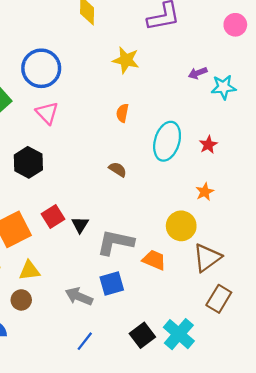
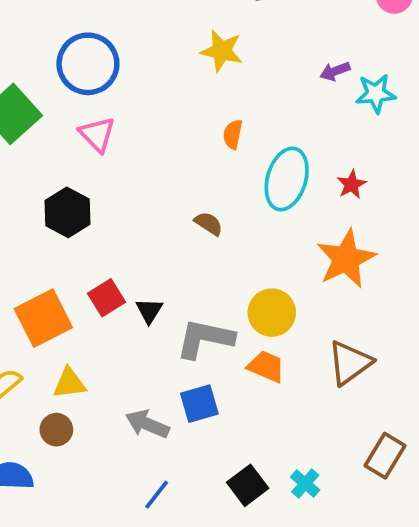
orange semicircle: (122, 113) -> (233, 134), moved
orange star: (205, 192) -> (346, 259), size x2.0
yellow circle: (181, 226) -> (272, 313), moved
brown rectangle: (219, 299) -> (385, 456), moved
cyan cross: (179, 334) -> (305, 483), size x0.6

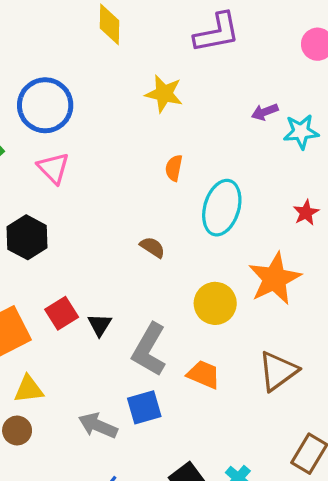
red star: (352, 185) -> (306, 213), moved
yellow circle: (272, 313) -> (215, 303), moved
gray L-shape: (205, 339) -> (149, 350), turned -72

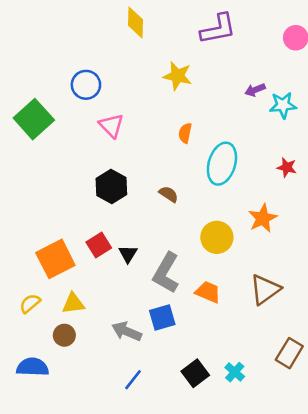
blue circle: (45, 105) -> (86, 85), size x0.7
pink triangle: (53, 168) -> (111, 125), moved
red star: (306, 213) -> (287, 167), turned -30
black hexagon: (27, 237) -> (111, 186), moved
orange star: (275, 279) -> (263, 218), size x0.7

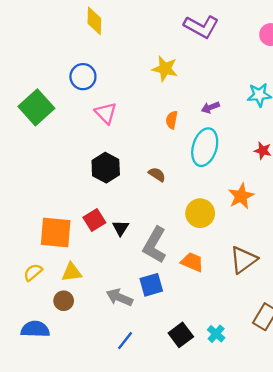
yellow diamond: (136, 22) -> (94, 21), moved
purple L-shape: (218, 29) -> (201, 27), turned 40
purple arrow: (255, 90) -> (210, 107), moved
orange square: (55, 259) -> (56, 232), turned 32

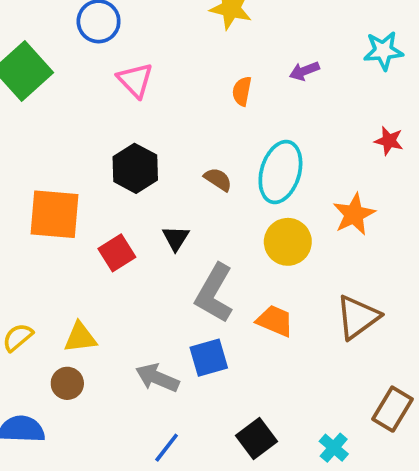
cyan ellipse: (205, 147) -> (280, 172), moved
black triangle: (121, 228) -> (176, 238), moved
orange square: (56, 232) -> (54, 214), moved
cyan cross: (216, 334) -> (334, 448), moved

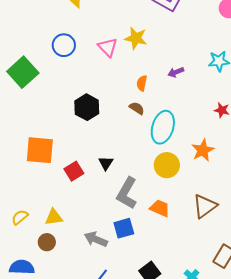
pink triangle: (135, 80) -> (108, 47), moved
black hexagon: (135, 168) -> (87, 107), moved
brown semicircle: (218, 179) -> (137, 108), moved

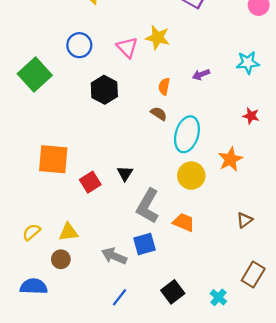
black hexagon: (87, 107) -> (104, 90), moved
brown triangle: (205, 206) -> (245, 220), moved, size x0.6

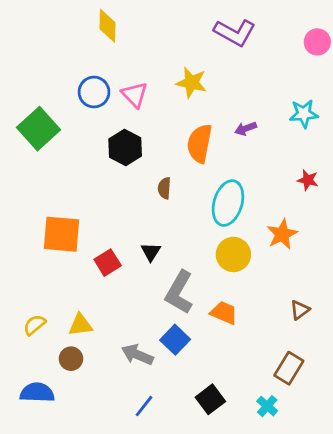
pink triangle: (127, 47) -> (135, 95), moved
orange semicircle: (164, 86) -> (200, 143), size x1.8
brown semicircle: (159, 114) -> (164, 188), moved, turned -119
blue square: (145, 244) -> (175, 340), turned -30
brown rectangle: (253, 274) -> (289, 368), moved

